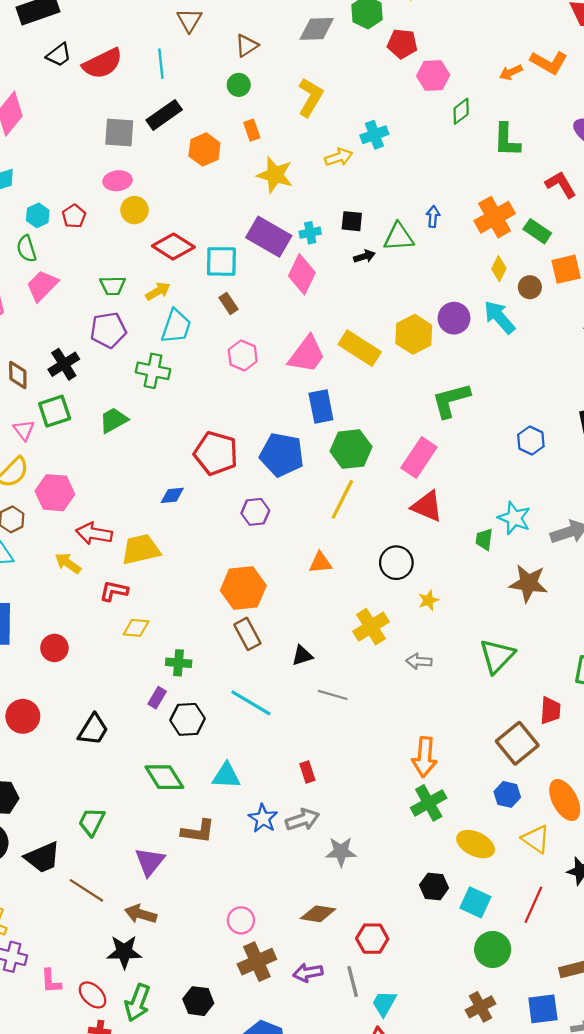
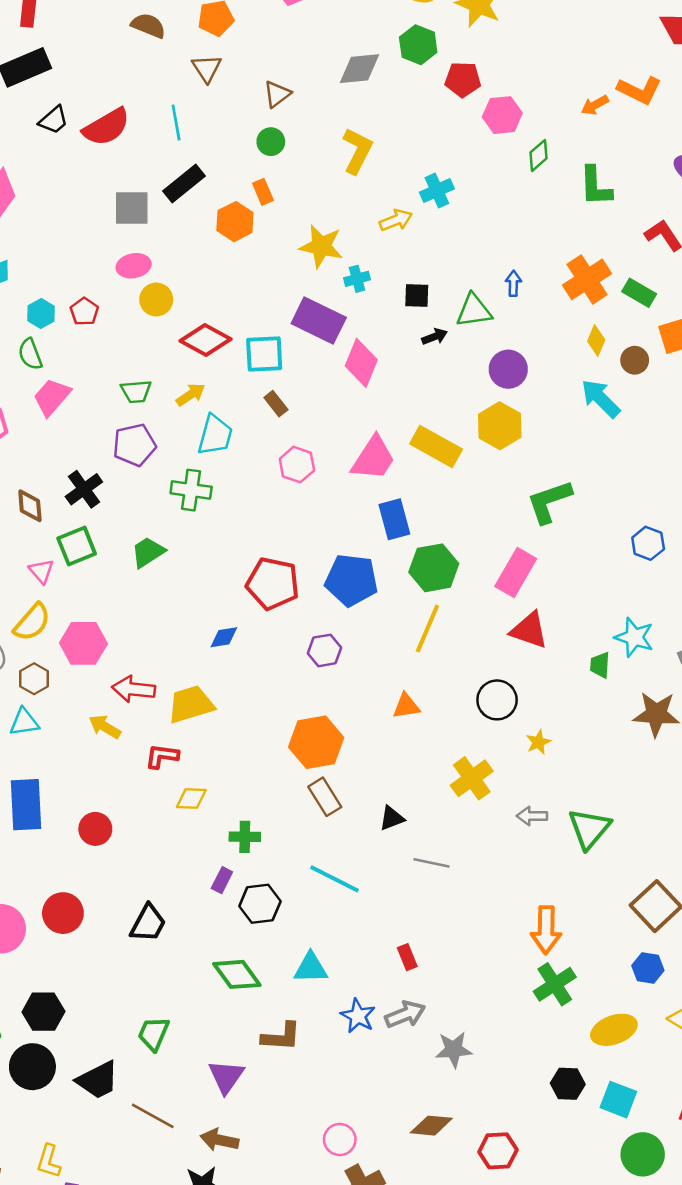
orange rectangle: (252, 130) -> (263, 192), moved
cyan cross: (310, 233) -> (357, 279), moved
purple circle: (454, 318) -> (508, 369), moved
green triangle: (497, 656) -> (589, 829), moved
yellow ellipse: (476, 844) -> (614, 1030), turned -42

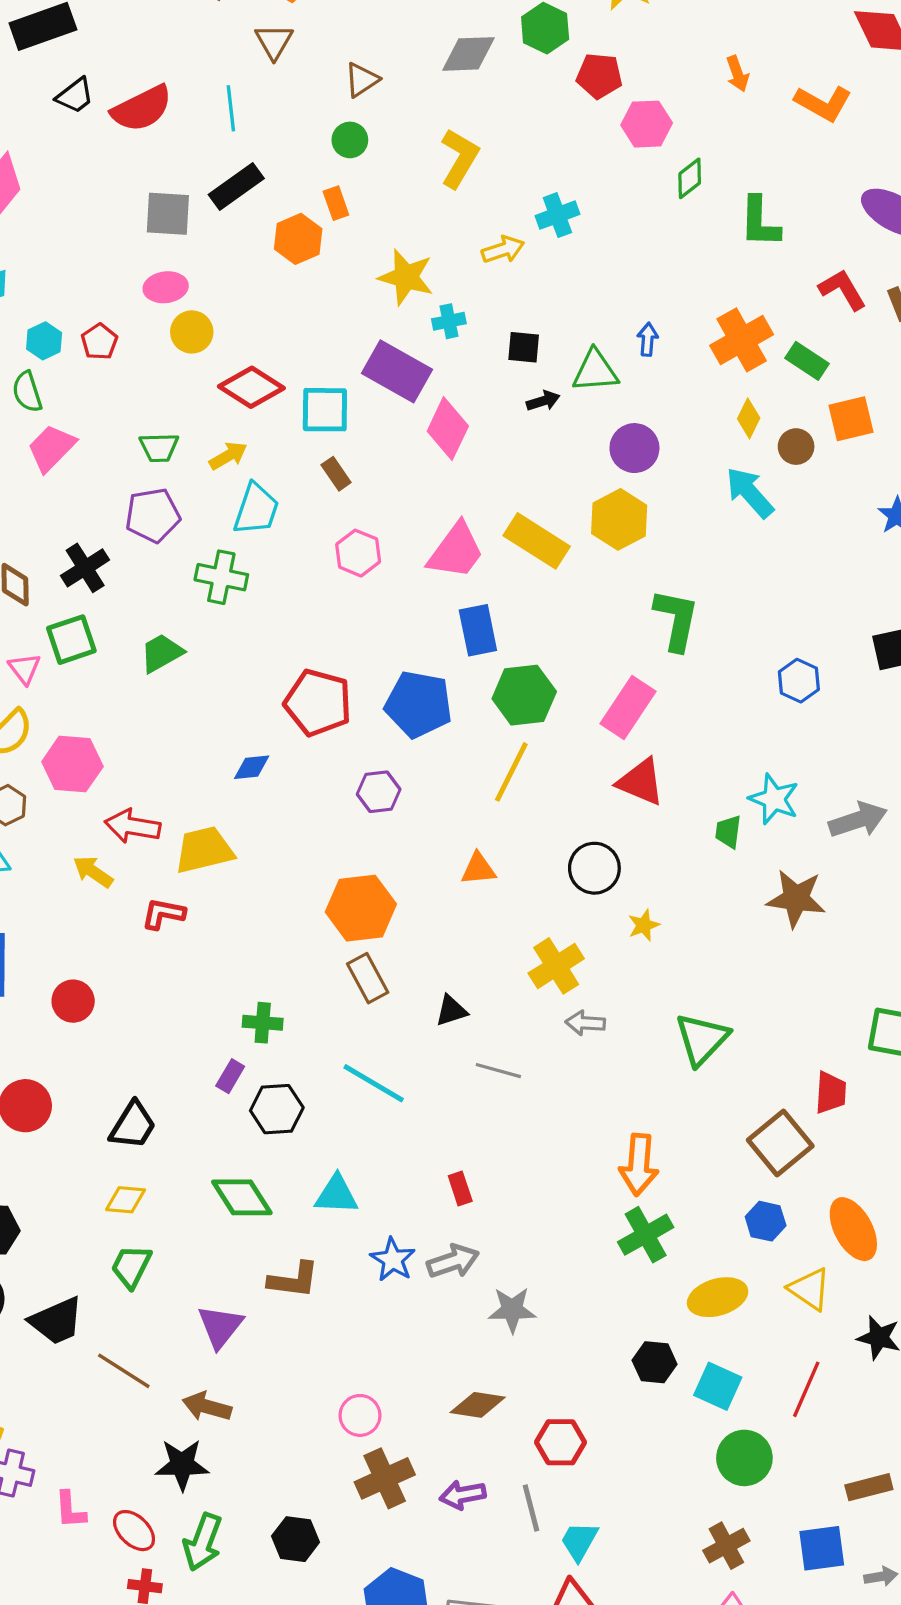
orange arrow: (595, 105) -> (737, 74), moved, turned -84
green L-shape: (549, 502) -> (676, 620), turned 117
yellow diamond: (191, 798) -> (126, 1200), moved
gray arrow: (532, 816) -> (585, 1023), moved

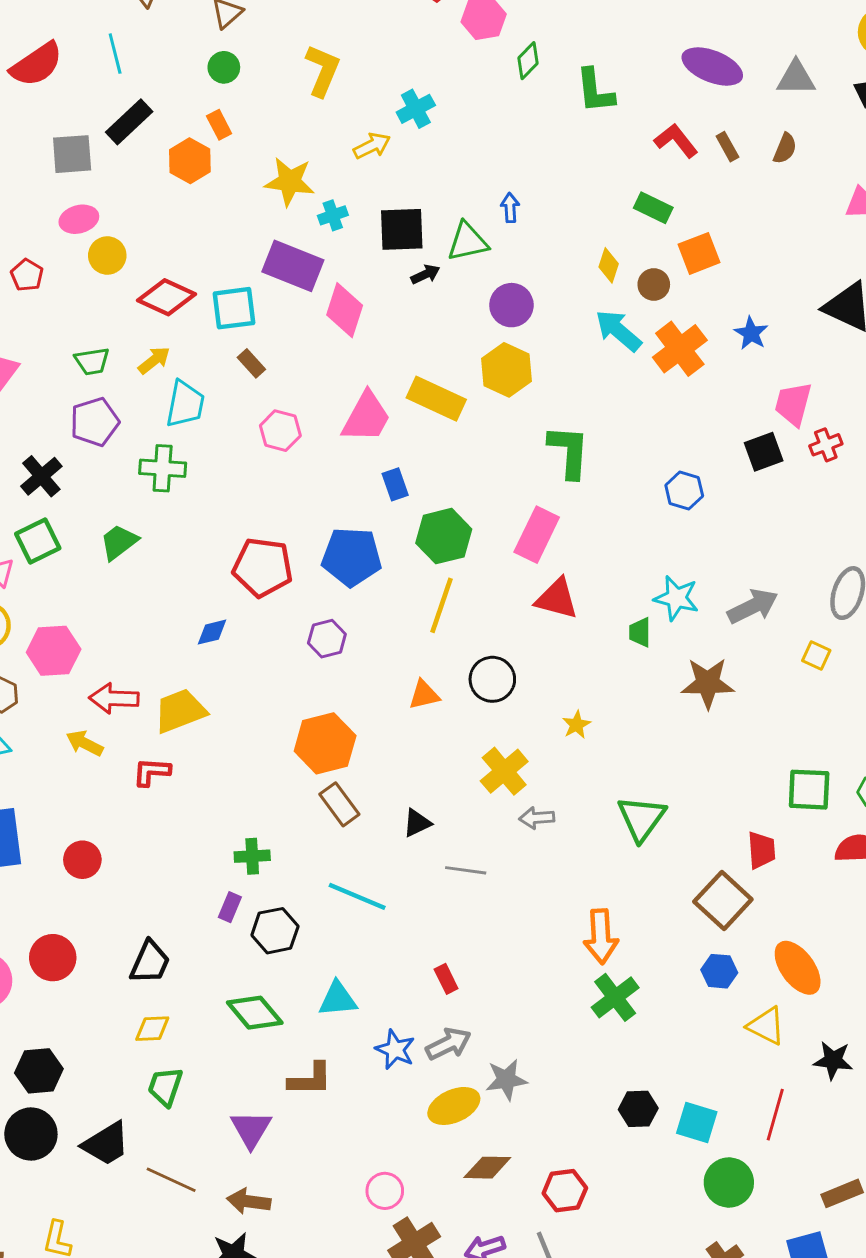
orange cross: (742, 340) -> (680, 349), moved
black square: (524, 347) -> (402, 229), size x1.6
blue rectangle: (478, 630) -> (395, 484), size x0.7
black circle: (594, 868) -> (492, 679), moved
yellow ellipse: (718, 1297) -> (454, 1106), moved

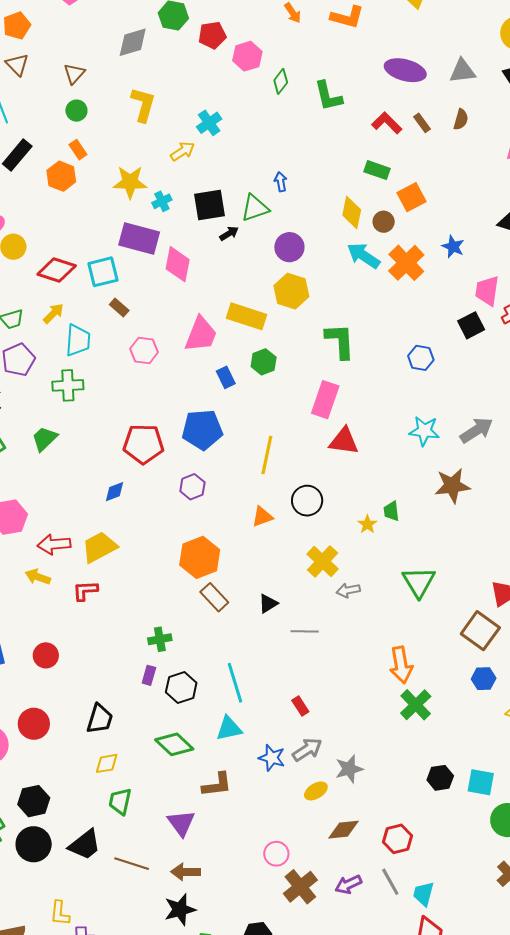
yellow diamond: (609, 265) -> (352, 212), size x1.4
green hexagon: (444, 536) -> (264, 362), moved, size x0.7
green trapezoid: (640, 632) -> (391, 511), moved
cyan line: (357, 896) -> (235, 683), moved, turned 57
yellow ellipse: (454, 1106) -> (316, 791), size x0.7

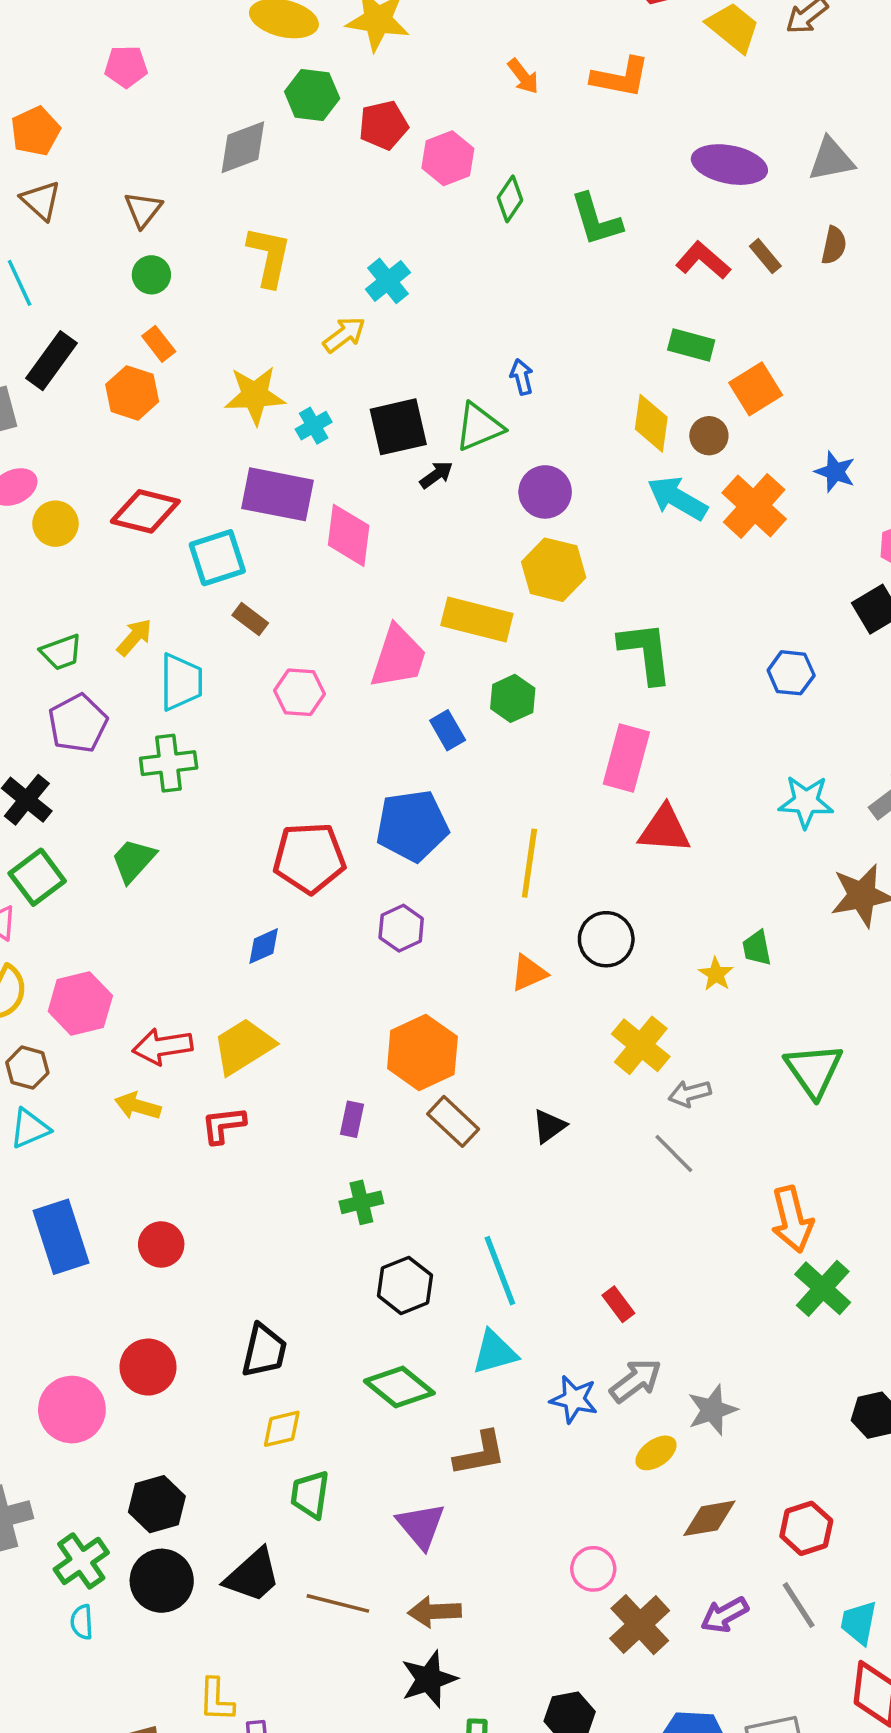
red diamond: (57, 270) -> (145, 511), moved
gray line: (305, 631) -> (674, 1153), moved, turned 48
purple rectangle: (149, 675) -> (352, 1119), moved

